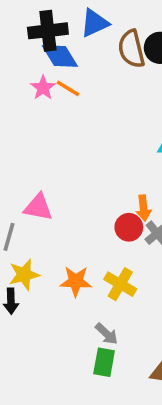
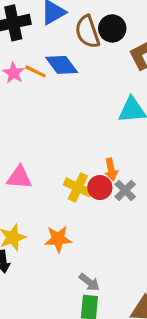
blue diamond: (60, 56) -> (62, 65), moved
yellow cross: (120, 284) -> (78, 187), moved

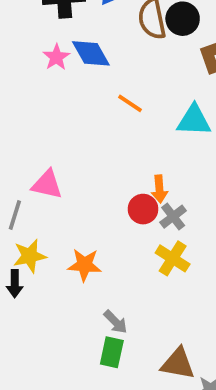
blue diamond: (62, 65) -> (91, 53), moved
orange line: (35, 71) -> (130, 103), moved
yellow cross: (78, 187) -> (173, 258), moved

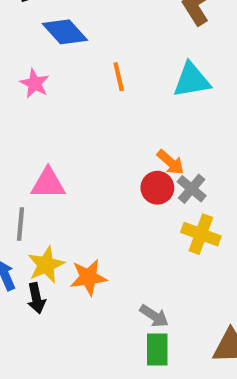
pink star: (56, 57) -> (35, 83), moved
orange line: (130, 103) -> (119, 77), turned 56
orange arrow: (159, 189) -> (170, 162), turned -32
orange star: (84, 265) -> (88, 277), moved

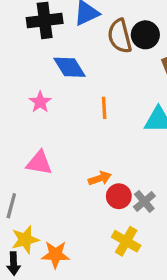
orange arrow: (170, 162) -> (100, 178), moved, turned -70
pink triangle: (48, 184) -> (39, 163), moved
yellow cross: (201, 234) -> (126, 241), moved

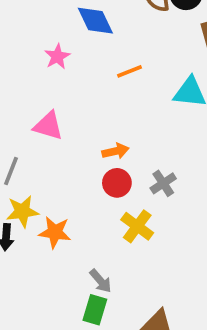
orange line: (104, 108) -> (130, 71), turned 65
red circle: (119, 196) -> (117, 183), moved

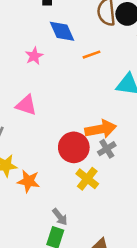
orange line: (130, 71) -> (91, 55), moved
orange arrow: (115, 151) -> (101, 129), moved, size x1.6
red circle: (117, 183) -> (74, 147), size x1.5

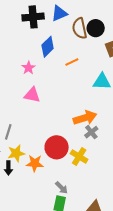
blue diamond: (62, 31) -> (48, 47), turned 75
pink triangle: (26, 105) -> (32, 95), moved
red circle: (74, 147) -> (57, 147), moved

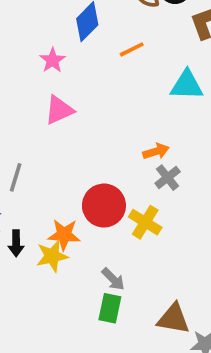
pink triangle: (32, 95) -> (59, 110), turned -36
orange arrow: (85, 118) -> (156, 151), size x0.6
yellow star: (16, 153) -> (52, 256), moved

